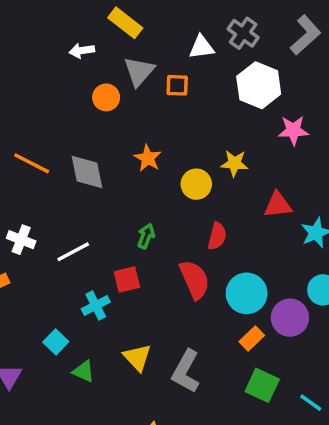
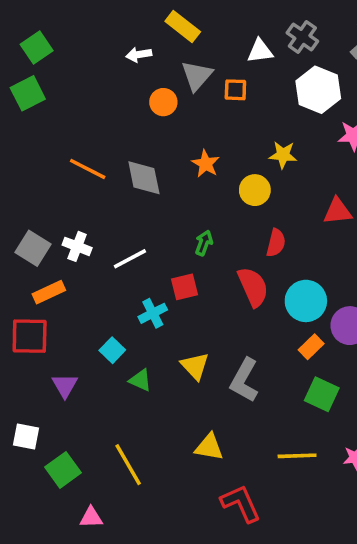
yellow star: (234, 163) -> (283, 155), moved

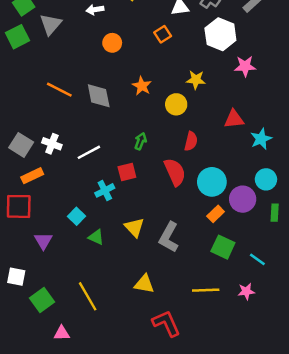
gray triangle: (197, 76) -> (51, 24), moved
orange square: (235, 90) -> (163, 34), turned -35

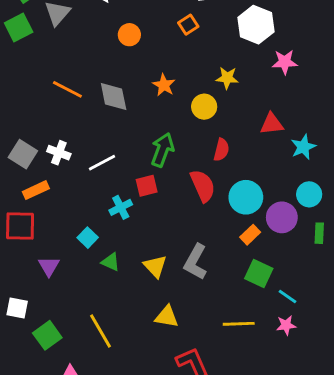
green arrow: (140, 141) -> (162, 150), size x1.6
yellow triangle: (134, 227) -> (155, 266), moved
cyan line: (257, 259) -> (288, 296), moved

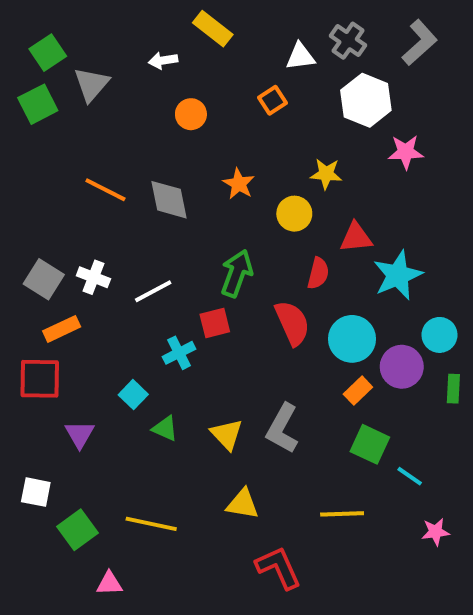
red triangle: (272, 124) -> (356, 237), moved
cyan star: (303, 147) -> (398, 275), moved, size x1.4
pink star: (286, 325) -> (436, 532), moved
yellow line: (101, 331) -> (151, 524), turned -48

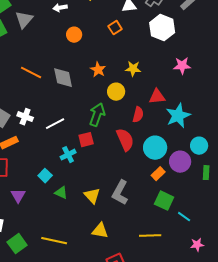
pink star: (406, 152) -> (182, 66), moved
yellow star: (326, 174) -> (133, 69), moved
yellow circle: (294, 214) -> (116, 92), moved

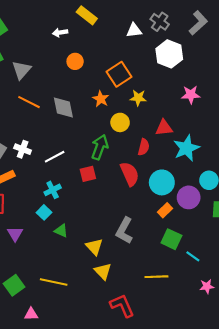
gray triangle: (24, 20) -> (21, 70), moved
orange square: (115, 28) -> (119, 74), moved, size x1.6
cyan cross: (68, 155) -> (53, 190), moved
yellow triangle: (92, 196) -> (94, 247), moved
yellow triangle: (100, 231) -> (103, 271), turned 36

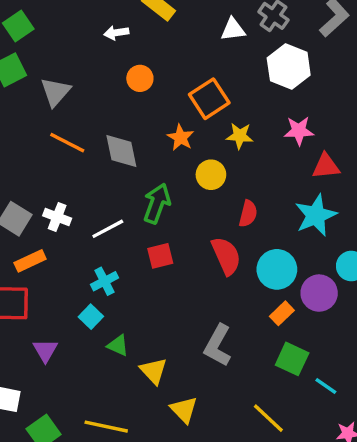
pink star: (191, 95) -> (299, 131), moved
red triangle: (164, 128) -> (326, 166), moved
green arrow: (100, 147) -> (157, 203), moved
yellow triangle: (94, 247) -> (153, 371), moved
yellow line: (156, 277) -> (268, 418), turned 45

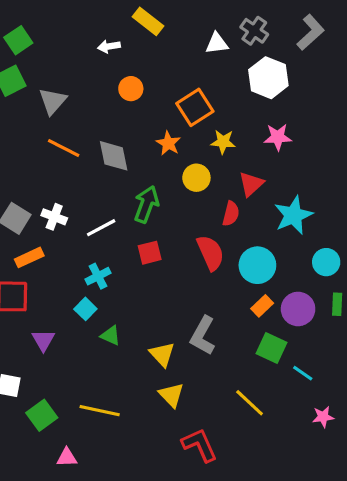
red triangle: (326, 166) -> (251, 184), moved, turned -36
purple circle: (319, 293) -> (298, 309), moved
yellow triangle: (153, 371) -> (162, 354), moved

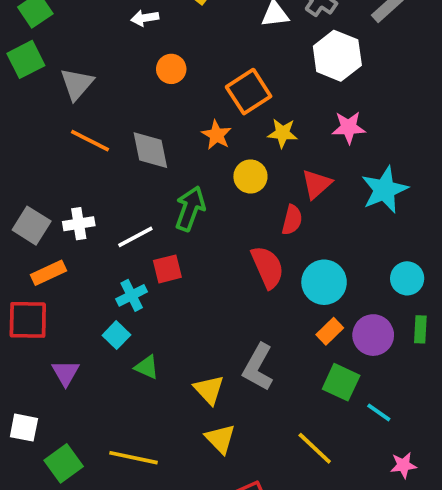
cyan star: (293, 215) -> (384, 190), moved
white cross: (54, 217) -> (79, 224), turned -30
red square: (150, 253) -> (167, 269), moved

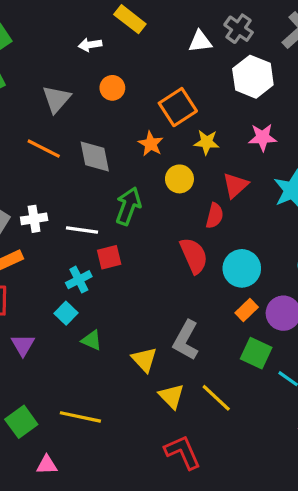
gray triangle: (77, 84) -> (56, 99), moved
white line: (135, 237) -> (82, 230), turned 36
yellow triangle: (220, 439) -> (171, 396), moved
yellow line: (315, 448) -> (216, 398), moved

